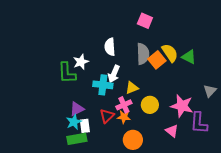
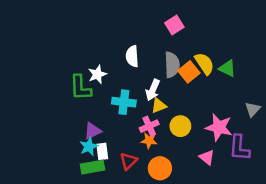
pink square: (145, 21) -> (174, 25), turned 35
white arrow: (114, 74) -> (153, 90), moved
red triangle: (107, 116) -> (129, 161), moved

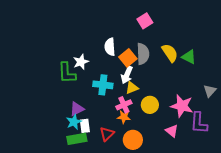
orange square: (189, 72) -> (128, 58), moved

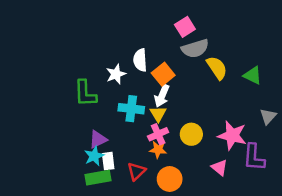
gray semicircle: (143, 54) -> (195, 49), moved, turned 75
green triangle: (189, 57) -> (253, 75), moved
white star: (81, 62) -> (116, 74), moved
yellow triangle: (132, 88) -> (158, 114), moved, turned -40

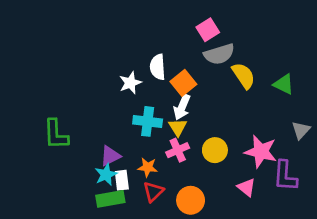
green L-shape: (85, 93) -> (56, 134), moved
orange star: (158, 150) -> (148, 167), moved

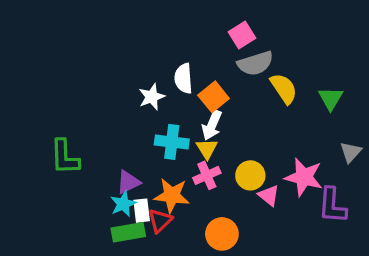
green triangle: (284, 84) -> (331, 98), turned 35
orange star: (148, 167) -> (172, 195), size x1.5
pink triangle: (246, 187) -> (269, 195), moved
red triangle: (153, 192) -> (160, 221), moved

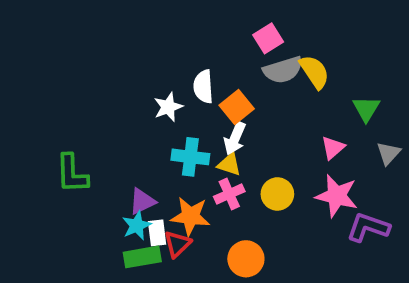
yellow semicircle: (284, 88) -> (314, 72), moved
yellow triangle: (207, 149) -> (229, 164), turned -40
gray triangle: (351, 152) -> (388, 153), moved
pink triangle: (269, 195) -> (333, 148), moved, turned 40
purple L-shape: (332, 206) -> (368, 227), turned 105

